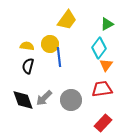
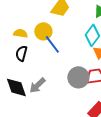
blue line: (59, 57) -> (52, 44), turned -30
gray circle: (71, 100) -> (78, 77), moved

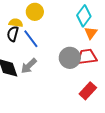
yellow semicircle: (20, 33) -> (16, 23), moved
blue line: (52, 44) -> (31, 39), moved

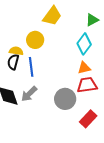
orange triangle: (91, 33) -> (84, 68), moved, turned 40
blue line: (31, 39) -> (31, 67), turned 30
gray circle: (70, 58) -> (65, 99), moved

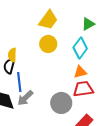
yellow circle: (35, 40) -> (48, 44), moved
yellow semicircle: (16, 51) -> (12, 55), turned -96
blue line: (31, 67) -> (19, 82), moved

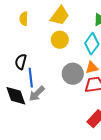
yellow semicircle: (12, 55) -> (24, 19), moved
gray circle: (61, 103) -> (73, 74), moved

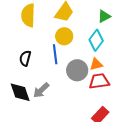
yellow semicircle: (24, 19) -> (28, 15), size x1.6
blue line: (31, 78) -> (55, 54), moved

